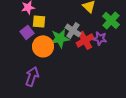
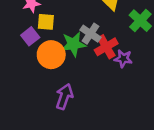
purple star: (100, 38) -> (123, 59), moved
purple arrow: (32, 76) -> (64, 97), moved

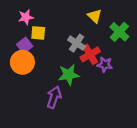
green star: (73, 44) -> (69, 75), moved
orange circle: (51, 55) -> (22, 62), moved

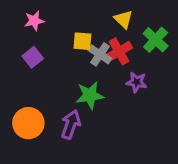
yellow square: (38, 33) -> (82, 41), moved
red cross: (90, 54) -> (119, 51), moved
orange circle: (22, 62) -> (28, 123), moved

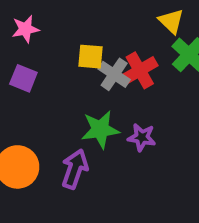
yellow triangle: (123, 19) -> (171, 21), moved
purple square: (33, 57) -> (23, 78), turned -30
purple star: (137, 82) -> (142, 137), moved

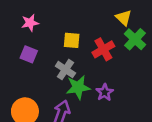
gray cross: (114, 74) -> (65, 70), moved
purple star: (142, 137) -> (105, 92), turned 30

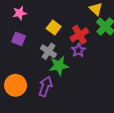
yellow square: (72, 40) -> (54, 28), turned 32
purple star: (105, 92) -> (78, 50), moved

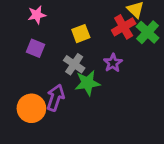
yellow square: (54, 28) -> (81, 34), turned 32
red cross: (79, 35) -> (124, 27), moved
purple arrow: (45, 86) -> (55, 98), moved

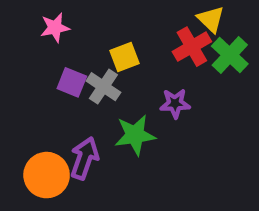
purple square: (35, 48) -> (72, 82), moved
purple star: (113, 63) -> (175, 103), turned 30
gray cross: (74, 64) -> (103, 87), moved

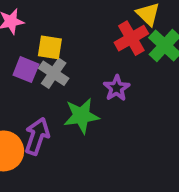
yellow square: (124, 57) -> (50, 47), moved, turned 30
purple star: (175, 103) -> (117, 88), turned -30

